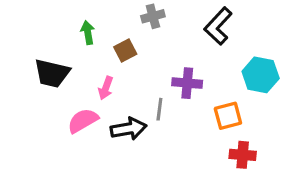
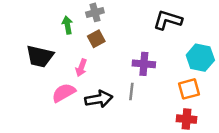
gray cross: (153, 16) -> (95, 12), moved
black L-shape: (218, 26) -> (168, 20), turned 64
gray line: (159, 109) -> (131, 91), moved
orange square: (228, 116) -> (189, 89), moved

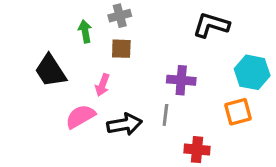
brown square: (96, 39) -> (121, 49), turned 30
black trapezoid: (40, 56) -> (50, 71), turned 44
red cross: (187, 119) -> (197, 150), moved

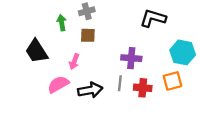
red cross: (197, 150) -> (143, 88), moved

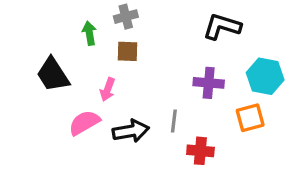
purple cross: (131, 58) -> (209, 83), moved
red cross: (143, 88) -> (200, 151), moved

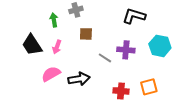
brown square: (127, 51) -> (86, 34), moved
pink arrow: (108, 90) -> (57, 47), moved
orange square: (250, 118) -> (149, 87), moved
gray line: (174, 121) -> (105, 58), moved, turned -64

